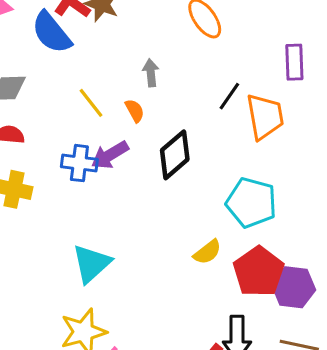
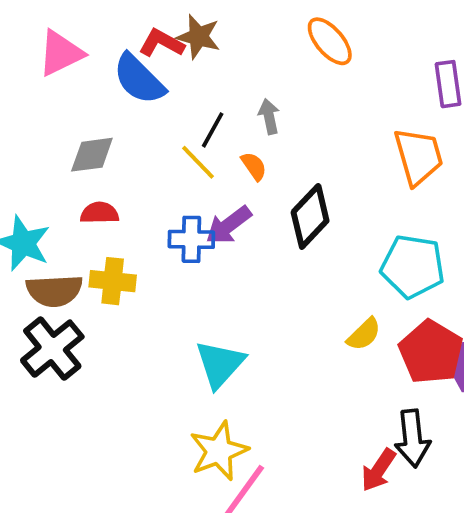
black line: (229, 96) -> (213, 130), moved

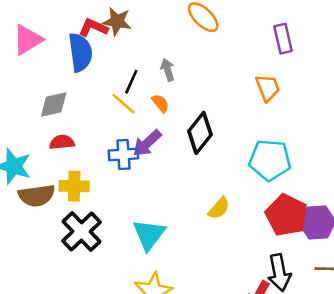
blue semicircle: (139, 79) -> (80, 52), turned -138
orange trapezoid: (418, 156) -> (268, 88), size x0.7
yellow semicircle: (364, 334) -> (219, 208), moved
black cross: (52, 349) -> (81, 231), moved

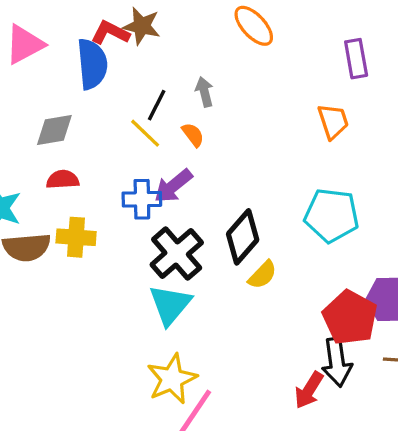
black diamond: (200, 133) -> (243, 237), moved
red pentagon: (287, 215) -> (350, 318), moved
black cross: (81, 231) -> (177, 254), moved

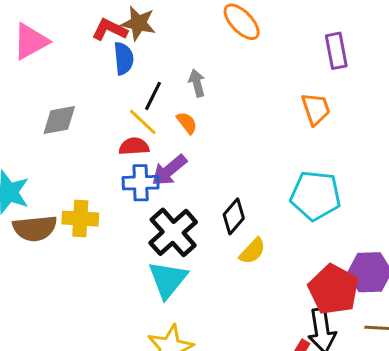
blue semicircle: (92, 64) -> (124, 58), moved, size x0.7
red semicircle: (63, 180) -> (134, 146), moved
black diamond: (243, 237) -> (234, 216), size x0.7

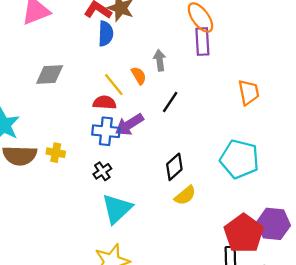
purple rectangle: (336, 51) -> (202, 42), moved
black line: (153, 96) -> (170, 102), moved
orange semicircle: (187, 123) -> (139, 76), moved
yellow cross: (80, 219) -> (56, 153), size x0.7
black cross: (173, 232) -> (102, 171), moved, size x0.5

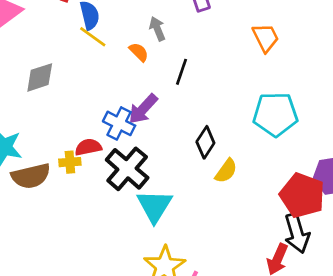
yellow line: (114, 85) -> (93, 37), moved
red semicircle: (105, 103) -> (88, 147), moved
blue cross: (106, 131) -> (119, 123), turned 36
black cross: (102, 171) -> (127, 169), size x2.0

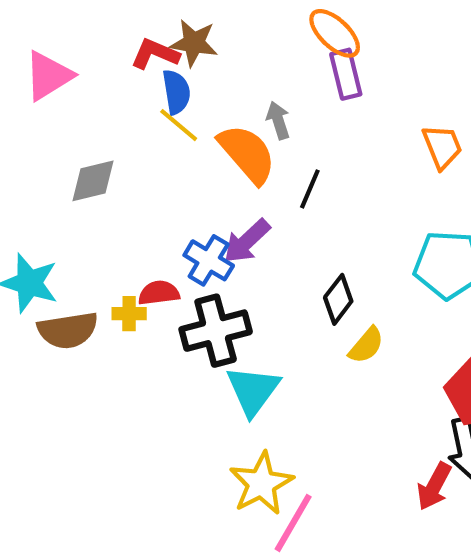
orange semicircle: (139, 52) -> (247, 154), size x2.0
black cross: (127, 169) -> (216, 331), turned 30

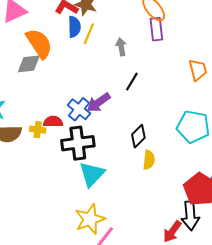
yellow line: (179, 125) -> (89, 34), moved, turned 65
orange semicircle: (247, 154) -> (39, 44), moved
yellow semicircle: (366, 345) -> (149, 160), turned -42

